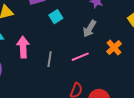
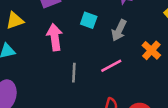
cyan square: (56, 17) -> (89, 20), moved, turned -32
pink arrow: (23, 47) -> (55, 37), moved

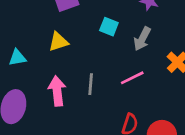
yellow triangle: (15, 20) -> (58, 42), moved
pink arrow: (55, 37) -> (57, 91), moved

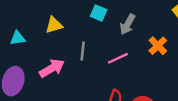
gray line: (91, 84) -> (83, 51), moved
pink arrow: (57, 91) -> (52, 68), turned 65

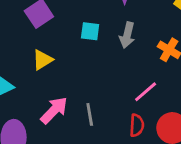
gray line: (83, 51) -> (90, 114), moved
pink line: (118, 58) -> (146, 92), moved

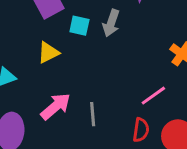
cyan square: (90, 31) -> (79, 26), moved
gray arrow: (127, 35) -> (111, 23), moved

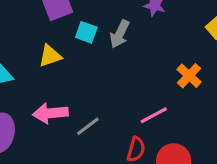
pink arrow: (56, 106) -> (50, 113), turned -152
gray line: (93, 114) -> (88, 126), turned 50

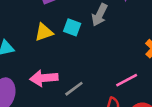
cyan square: (86, 32) -> (72, 27), moved

